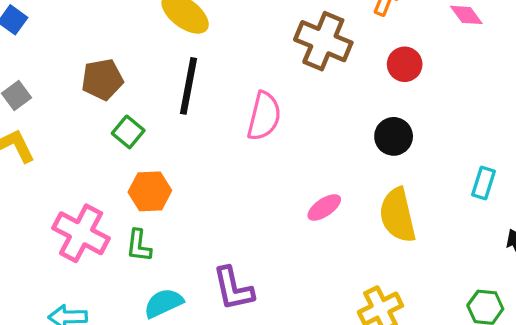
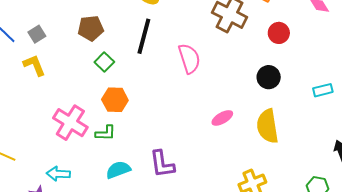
pink semicircle: (264, 116) -> (189, 59), turned -36
cyan rectangle: (484, 183) -> (323, 90), moved, turned 54
green L-shape: (139, 246) -> (106, 133), turned -100

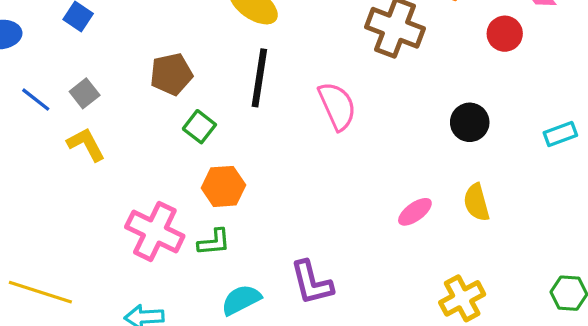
red circle: (279, 33) -> (505, 34), moved
pink ellipse: (222, 118) -> (415, 212), moved
yellow semicircle: (267, 126) -> (477, 202), size x0.7

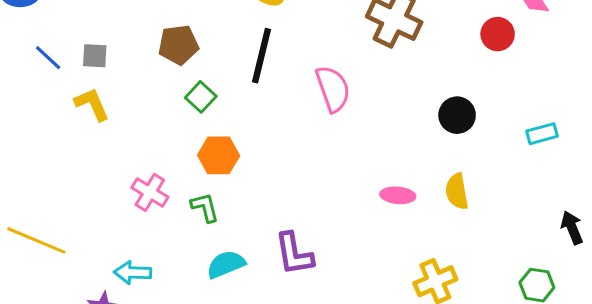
gray square: (85, 93) -> (95, 56), turned 36
pink ellipse: (415, 212) -> (398, 195), turned 36
pink cross: (155, 231) -> (150, 192), size x0.7
green L-shape: (214, 242) -> (205, 207), turned -104

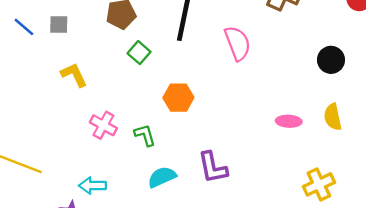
yellow L-shape: (92, 104) -> (74, 75), moved
orange hexagon: (219, 155) -> (178, 98), moved

